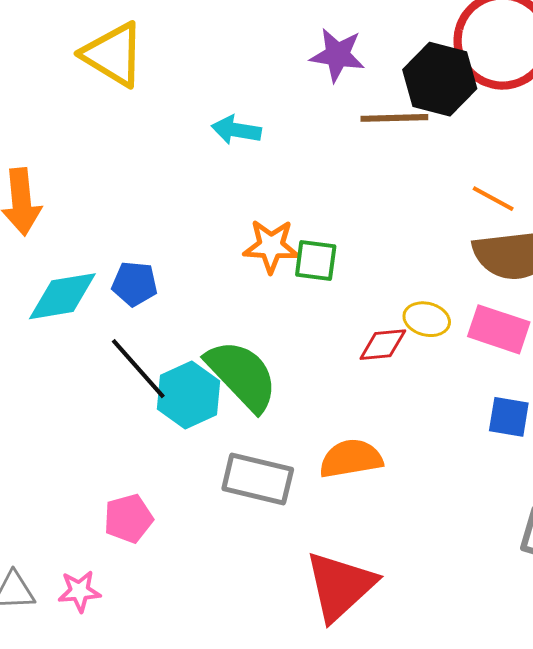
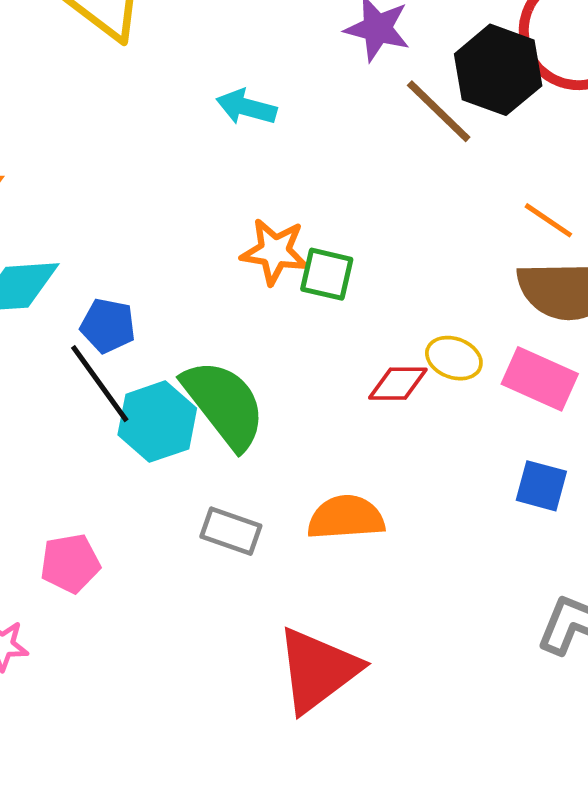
brown line: (394, 118) -> (439, 111), turned 40
blue pentagon: (135, 284) -> (108, 326), moved
gray rectangle: (258, 479) -> (231, 531), size x0.7

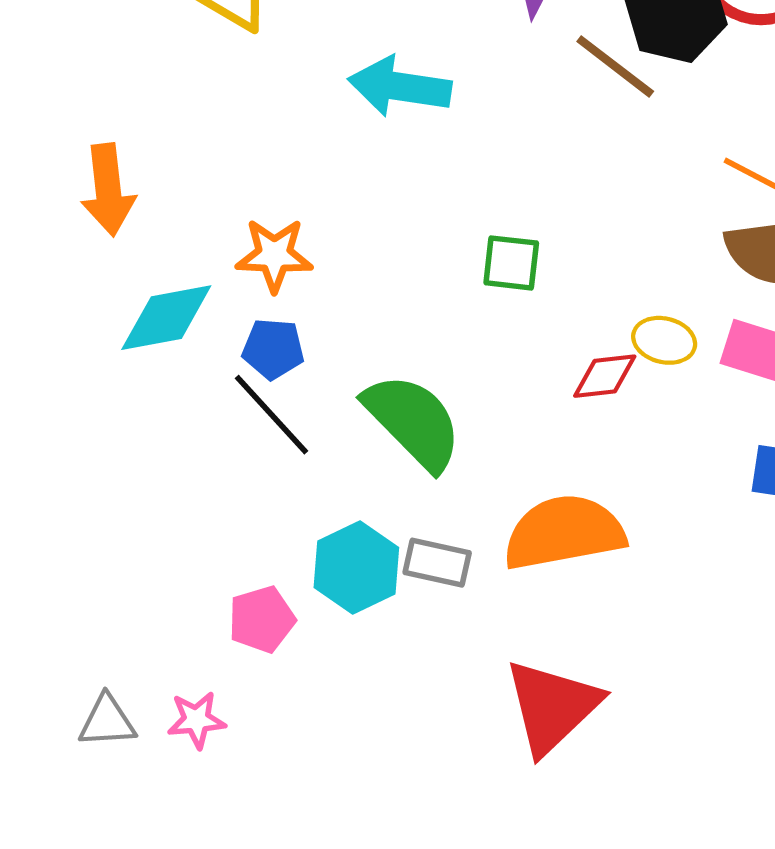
cyan arrow: (246, 107) -> (400, 87), size x1.5
orange star: (275, 251) -> (274, 255), moved
cyan hexagon: (157, 422) -> (356, 568), moved
orange semicircle: (346, 517) -> (564, 532), size x1.4

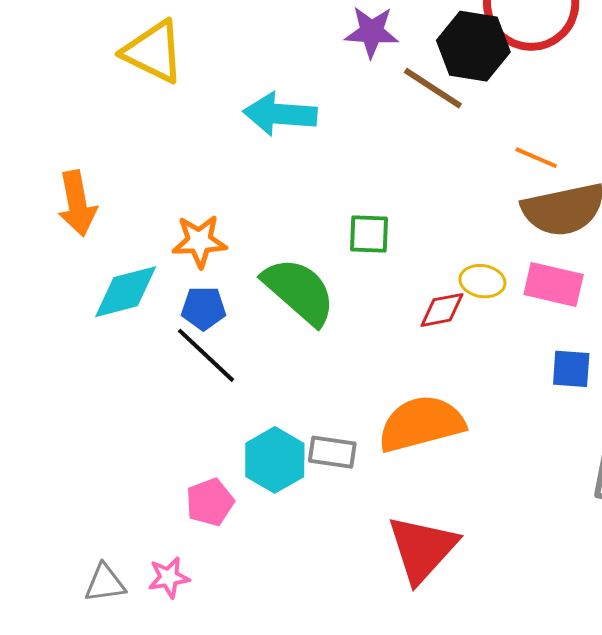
green semicircle: (413, 421) -> (299, 291), moved

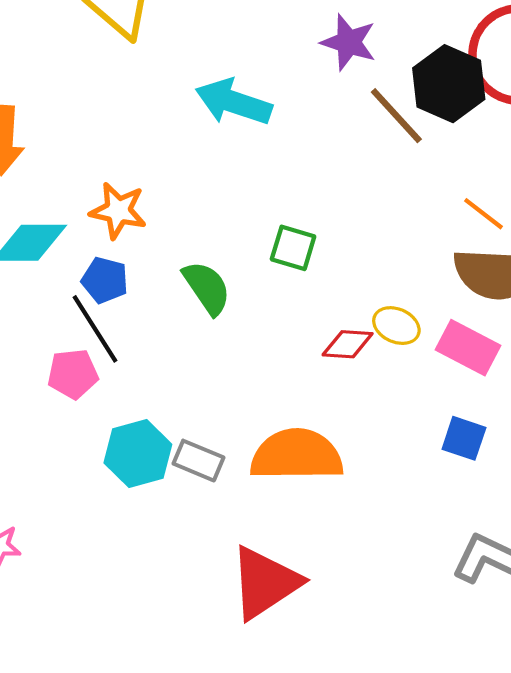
green semicircle: (299, 291) -> (207, 288), size x0.7
pink pentagon: (210, 502) -> (73, 374), moved

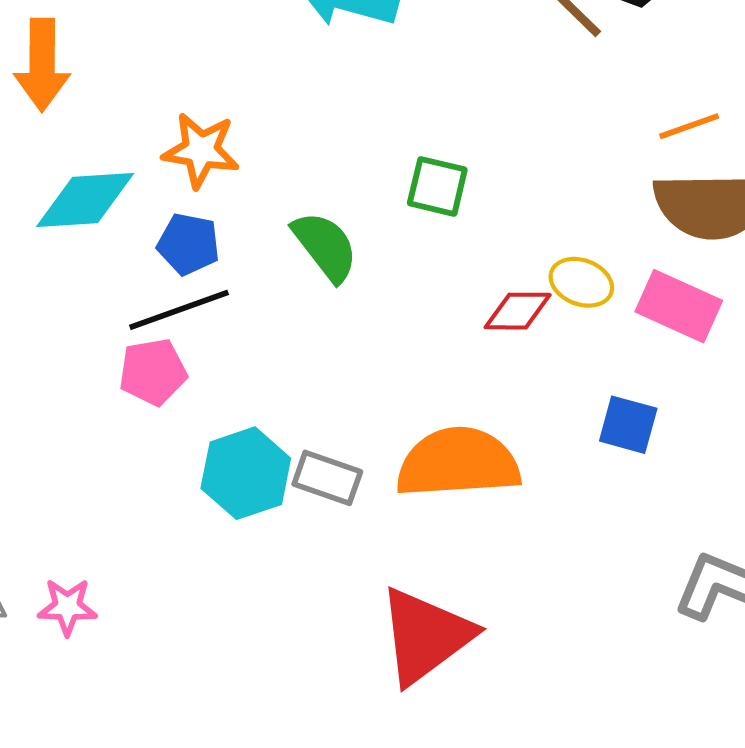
orange line: (484, 214) -> (689, 126), turned -54
black line: (95, 329) -> (179, 310), turned -74
blue square: (464, 438) -> (628, 425), moved

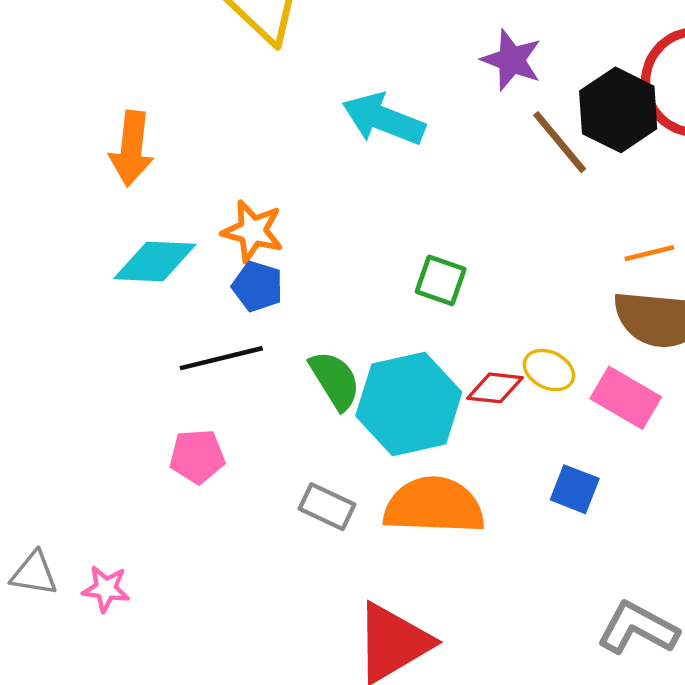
blue pentagon: (188, 244) -> (257, 286), moved
green semicircle: (325, 246) -> (335, 380), moved
pink pentagon: (153, 372) -> (197, 456), moved
cyan hexagon: (246, 473) -> (409, 404), moved, size x1.4

